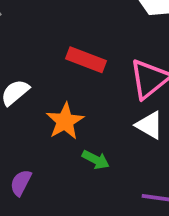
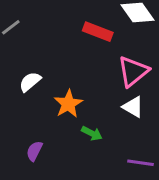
red rectangle: (86, 60) -> (98, 32), moved

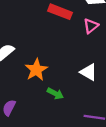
pink triangle: (133, 71) -> (91, 26), moved, size x0.6

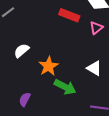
green arrow: (55, 93) -> (65, 87), size x1.5

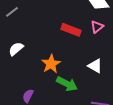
red rectangle: (69, 15) -> (71, 30), moved
white semicircle: (22, 51) -> (16, 49), moved

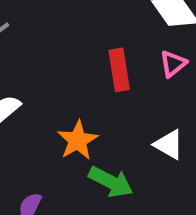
red rectangle: (71, 30) -> (119, 70), turned 60

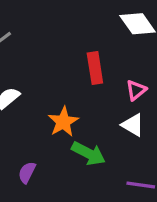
pink triangle: (173, 64) -> (136, 90), moved

